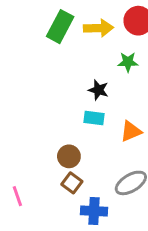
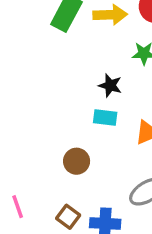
brown square: (72, 183) -> (68, 217), moved

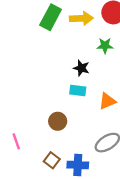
pink line: (18, 207) -> (16, 141), moved

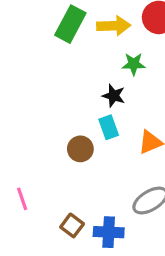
green star: (105, 46) -> (134, 64), moved
cyan rectangle: (78, 91) -> (109, 127), turned 63
brown circle: (58, 121) -> (80, 149), moved

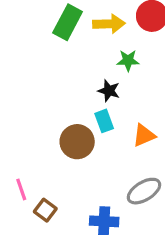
brown circle: (80, 149) -> (77, 142), size x1.4
brown square: (72, 225) -> (45, 210), moved

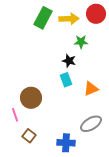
brown circle: (77, 142) -> (31, 98), moved
pink line: (21, 189) -> (15, 115), moved

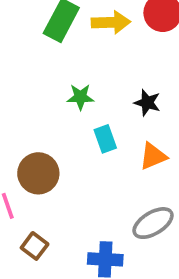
green star: (81, 42) -> (80, 97), moved
black star: (69, 61) -> (147, 103), moved

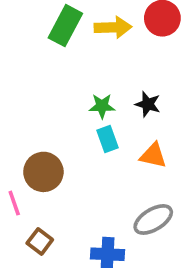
green star: (80, 97) -> (102, 106), moved
orange triangle: (153, 156) -> (153, 155), turned 36

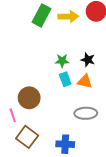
orange triangle: (153, 155) -> (85, 81), moved
gray ellipse: (153, 219) -> (86, 113), moved, turned 30
brown square: (40, 241) -> (27, 137), size x1.5

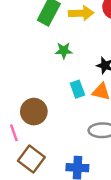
green star: (62, 61) -> (64, 51), moved

